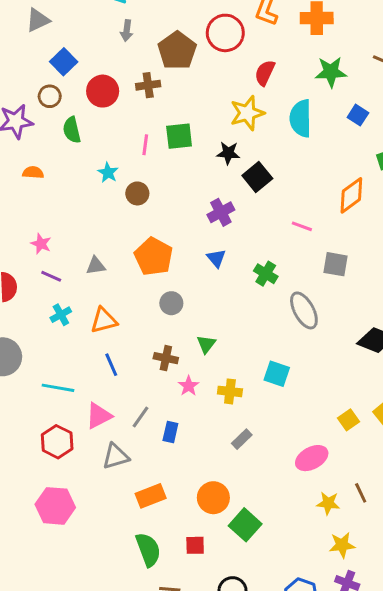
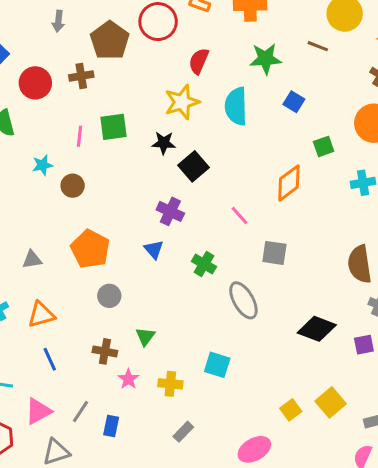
cyan star: (108, 173) -> (42, 165), turned 30
purple cross: (221, 212) -> (170, 211), moved, turned -35
pink line: (302, 226) -> (240, 215), turned 30

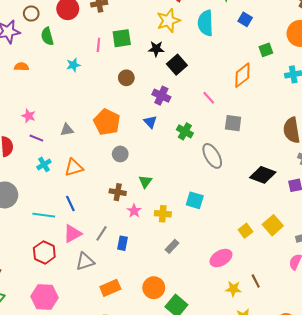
brown circle: (73, 186) -> (126, 78), moved
blue line: (50, 359) -> (70, 203), moved

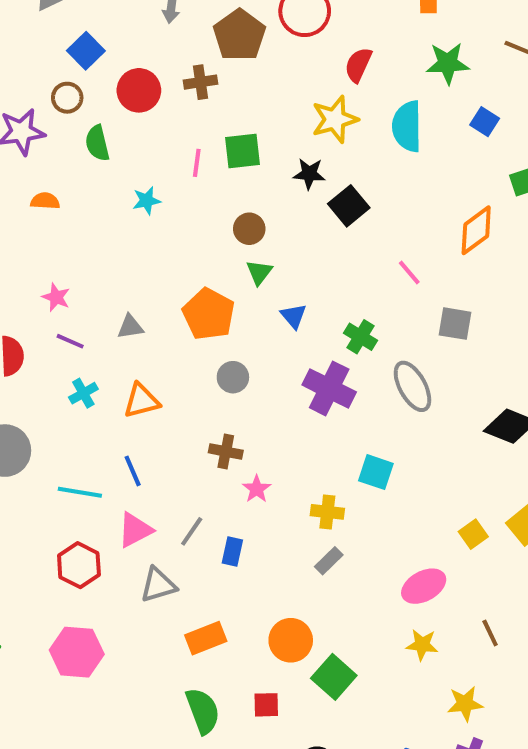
purple cross: (161, 96) -> (329, 388), moved, size x1.4
green triangle: (145, 182) -> (259, 272), moved
yellow cross: (163, 214) -> (327, 512), moved
yellow star: (233, 289) -> (422, 645), moved

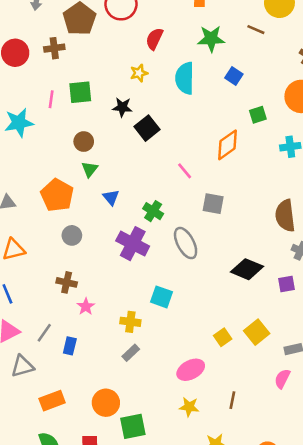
yellow star: (335, 119) -> (139, 73), size x0.6
cyan star: (147, 201) -> (19, 123), size x1.6
brown line: (490, 633) -> (232, 400), turned 36
green square: (334, 677) -> (133, 426), turned 36

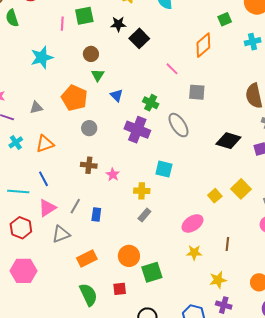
cyan star: (19, 123) -> (42, 57), moved
pink star: (86, 306) -> (113, 175), moved

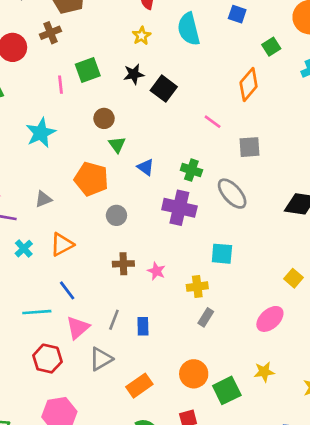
yellow star: (194, 253) -> (264, 372), moved

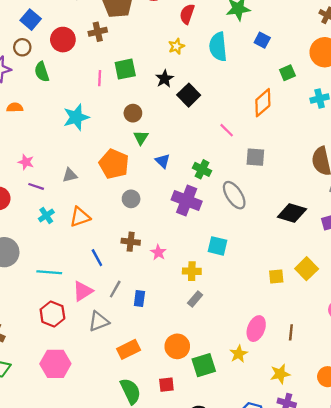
black star: (134, 74) -> (165, 79), turned -30
yellow square: (294, 278) -> (276, 277), turned 35
blue line: (67, 290) -> (97, 258), moved
pink ellipse: (270, 319) -> (256, 329), moved, turned -35
yellow star: (264, 372) -> (239, 354), turned -30

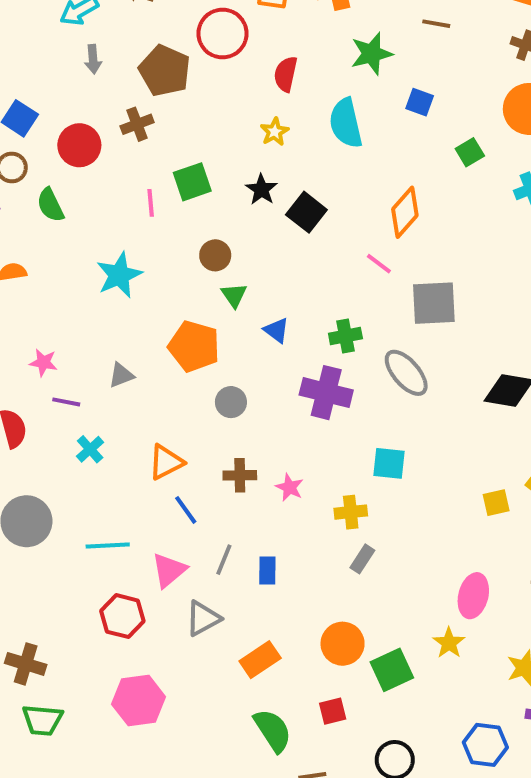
orange diamond: (263, 103) -> (405, 212), moved
gray square: (255, 157) -> (434, 303), size x1.4
green cross: (202, 169) -> (345, 336), turned -30
orange triangle: (80, 217) -> (166, 462), moved

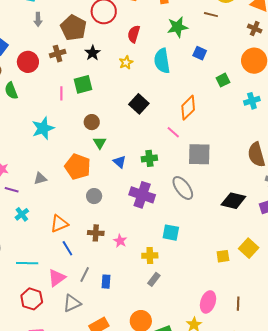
black star: (261, 189) -> (93, 53), moved
green cross: (345, 336) -> (149, 158), moved

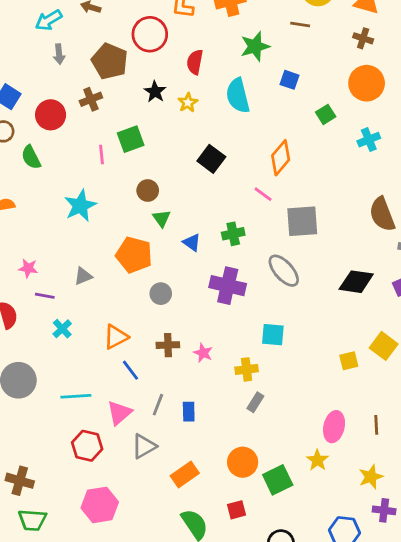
black star: (93, 53) -> (155, 92), moved

